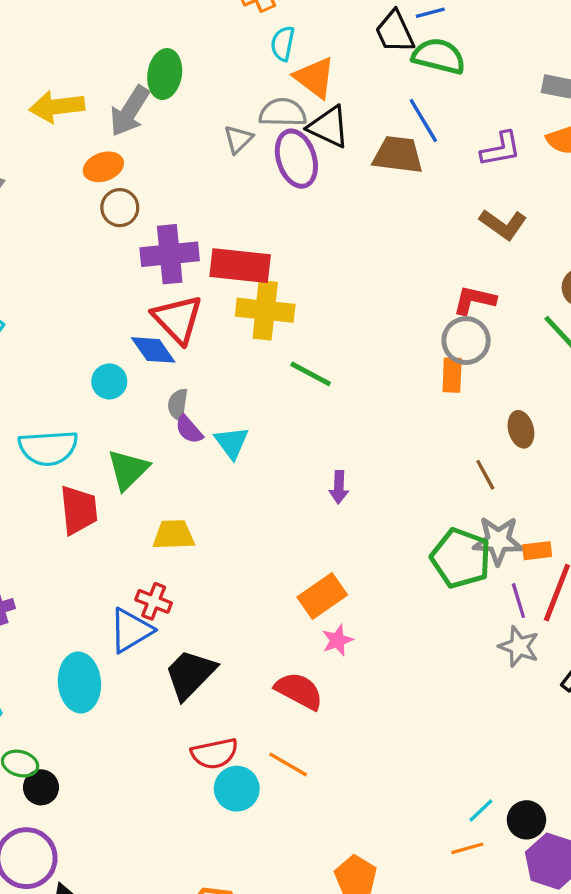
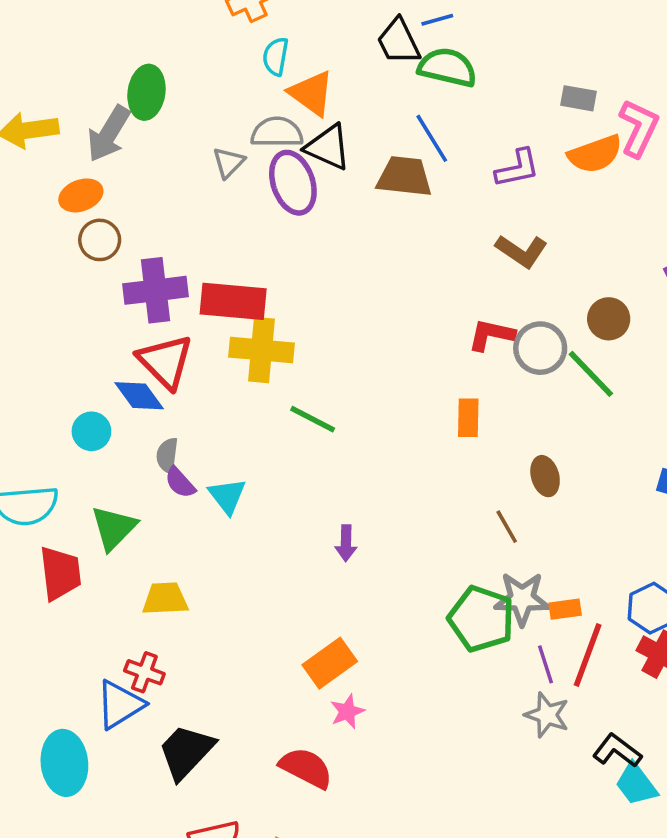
gray circle: (466, 341) -> (540, 348), moved

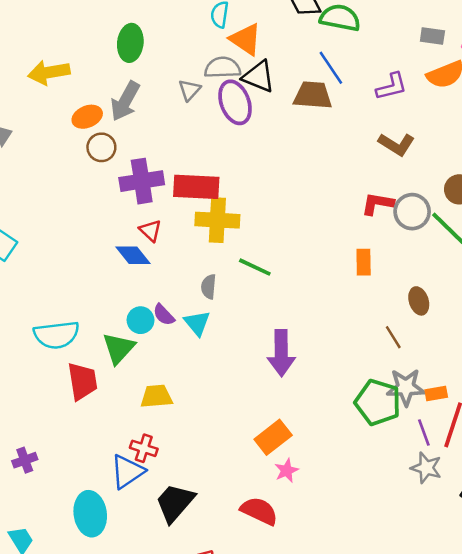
gray arrow: (109, 134) -> (125, 101), moved
red triangle: (165, 361) -> (150, 231), size x0.6
cyan circle: (91, 431) -> (141, 320), moved
gray semicircle: (167, 455) -> (209, 287), moved
purple arrow: (346, 543) -> (281, 353), size x1.8

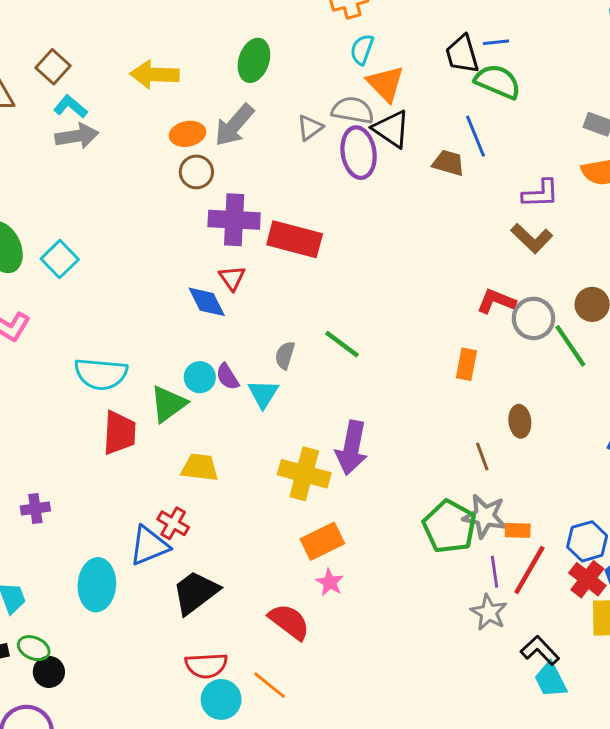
purple L-shape: (392, 87) -> (541, 194), moved
brown trapezoid: (313, 95) -> (448, 163), size x0.7
yellow cross: (217, 220) -> (304, 474), moved
pink star: (287, 471) -> (330, 582), turned -30

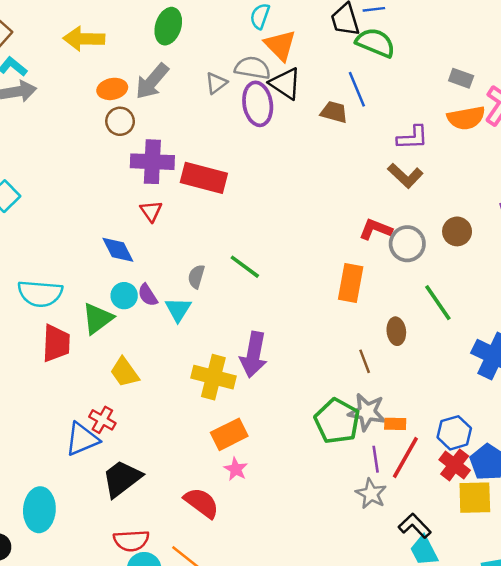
blue diamond: (207, 302) -> (118, 250), moved
green line: (570, 346) -> (438, 303), moved
orange rectangle: (466, 364) -> (351, 283), size x1.4
yellow trapezoid: (200, 467) -> (125, 372), turned -132
cyan ellipse: (97, 585) -> (39, 510), moved

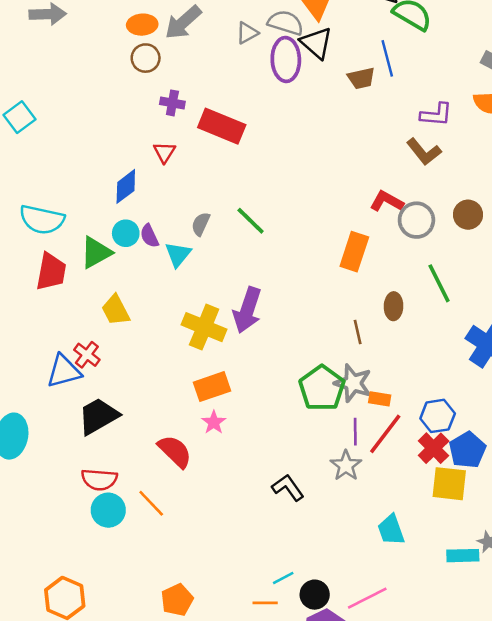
brown trapezoid: (334, 112) -> (361, 78), turned 144
purple cross: (152, 162) -> (172, 103), size x0.6
blue diamond: (118, 250) -> (126, 186), turned 72
black L-shape: (415, 526) -> (288, 488), moved

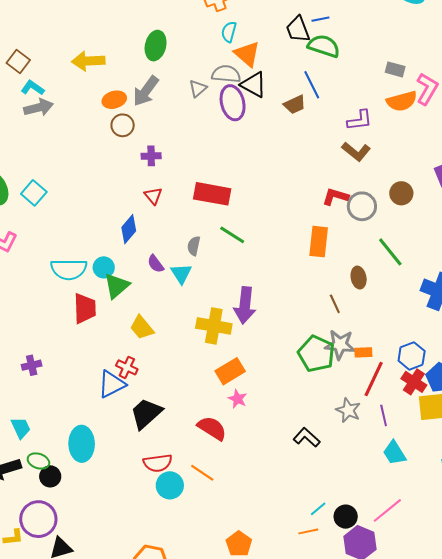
red rectangle: (222, 126) -> (212, 194), moved
cyan circle: (126, 233) -> (104, 267), moved
purple line: (355, 432) -> (384, 415), moved

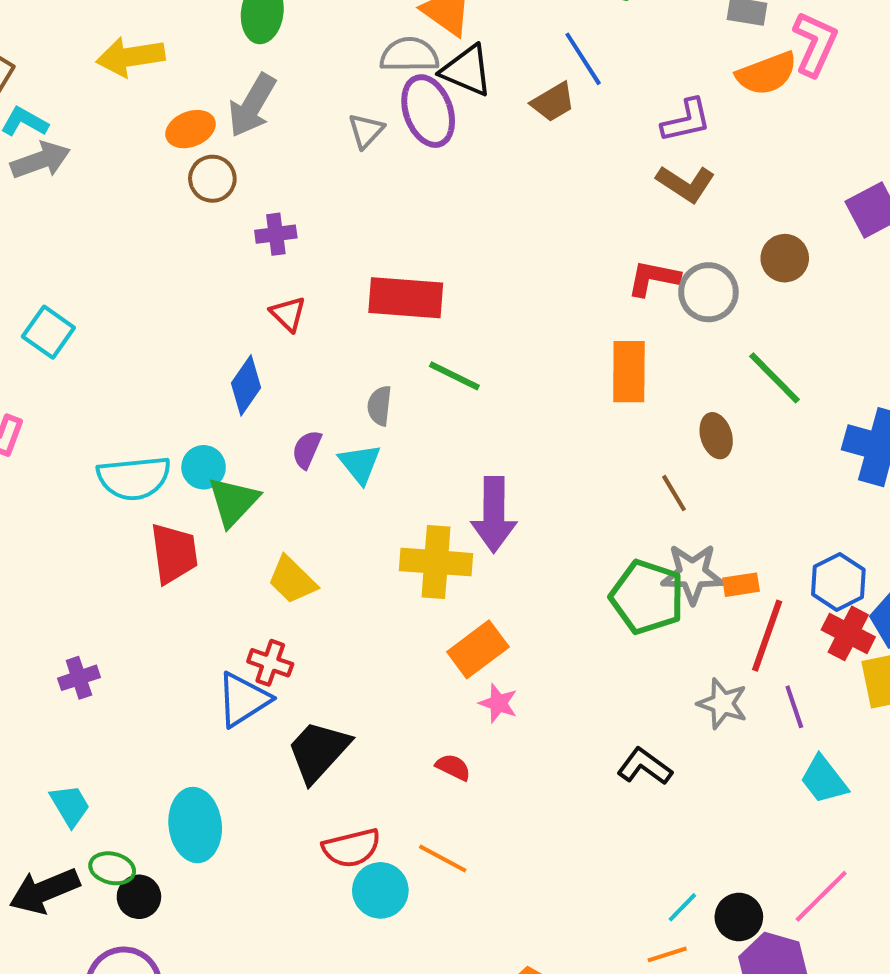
gray triangle: (198, 88) -> (366, 131), moved
purple semicircle: (156, 264) -> (307, 449), turned 66
red semicircle: (212, 428) -> (453, 767), size x0.6

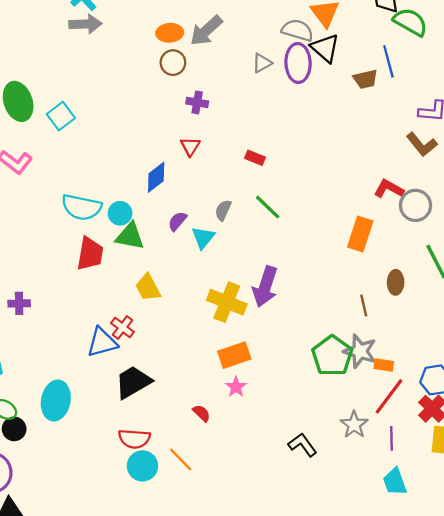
red rectangle: (406, 298) -> (255, 158), size x0.5
green triangle: (233, 501) -> (130, 236), turned 40

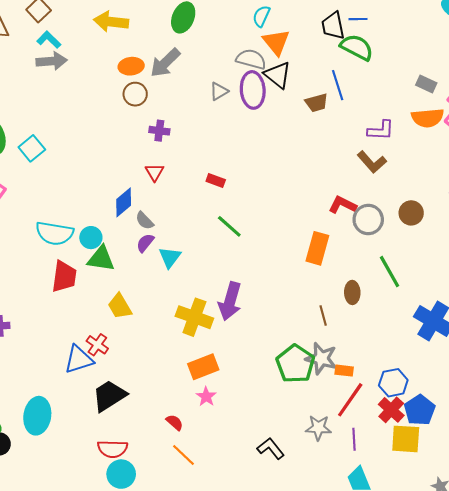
gray semicircle: (223, 210) -> (145, 221), moved, turned -66
gray star: (354, 425) -> (318, 428), turned -30
orange line: (181, 460) -> (183, 455), moved

